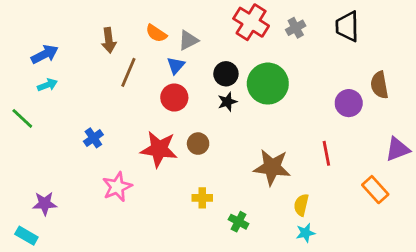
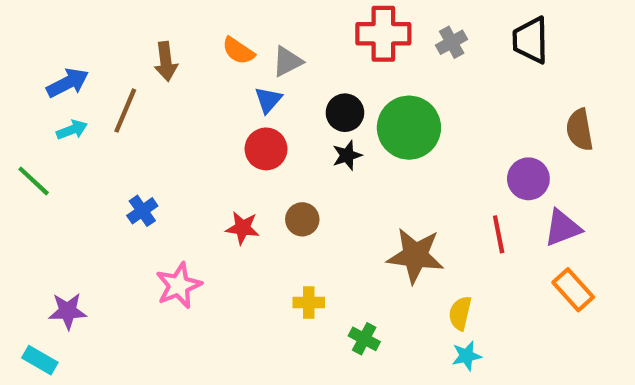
red cross: (251, 22) -> (383, 34), turned -32
brown line: (128, 72) -> (125, 111), moved
purple circle: (349, 103) -> (528, 179), moved
red star: (159, 149) -> (243, 228), size x0.6
purple triangle: (398, 149) -> (563, 228), moved

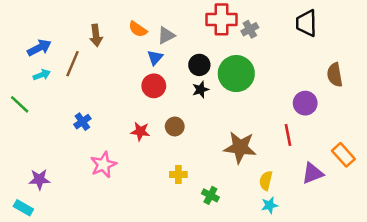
gray cross: (452, 42) -> (250, 29), moved
purple triangle: (563, 228) -> (313, 173), moved
orange rectangle: (573, 290) -> (343, 155), moved

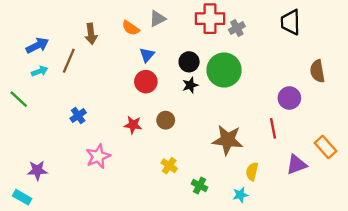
gray triangle: (166, 35) -> (158, 19), moved
yellow cross: (178, 174) -> (169, 166), turned 35
cyan star: (270, 205) -> (240, 195), moved

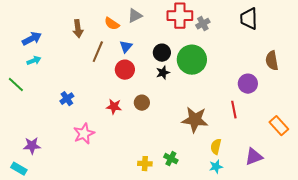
brown line: (69, 61) -> (98, 52), moved
purple triangle: (296, 165) -> (254, 157), moved
yellow cross: (169, 166) -> (145, 164), moved, turned -32
cyan star: (240, 195) -> (216, 167), moved

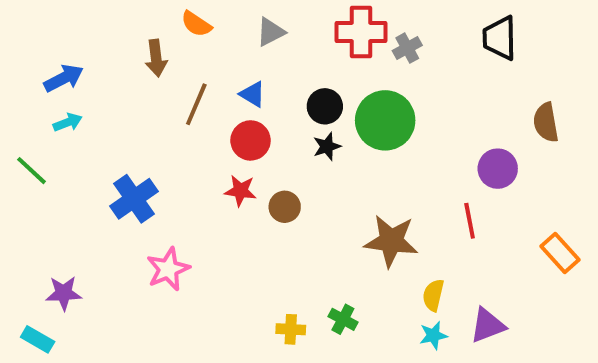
orange semicircle: (112, 24) -> (196, 24), moved
blue triangle: (126, 47) -> (253, 94), turned -40
blue cross: (67, 99) -> (134, 199), size x1.6
red star: (114, 107) -> (240, 191), moved
purple triangle: (254, 157) -> (488, 325), moved

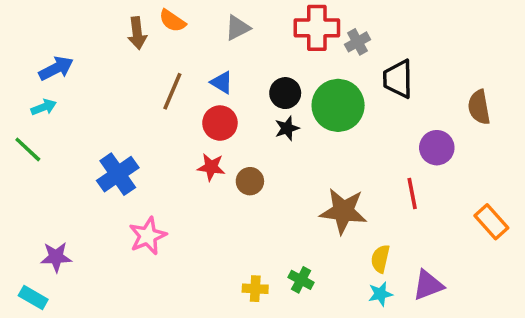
black trapezoid: (500, 38) -> (398, 79), moved
brown arrow: (156, 58) -> (137, 33), moved
cyan arrow: (68, 122) -> (44, 107), moved

